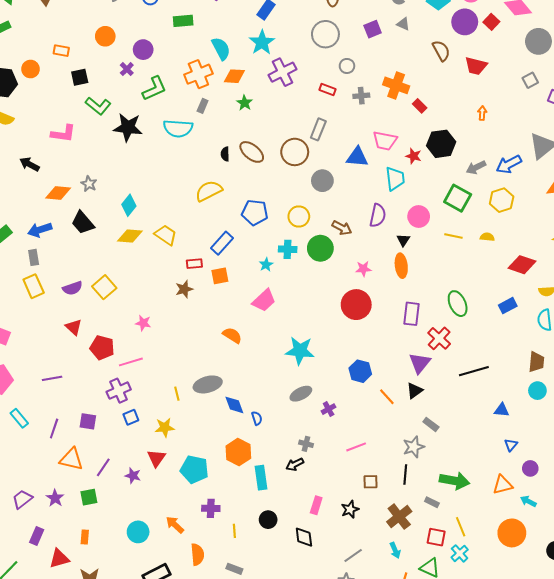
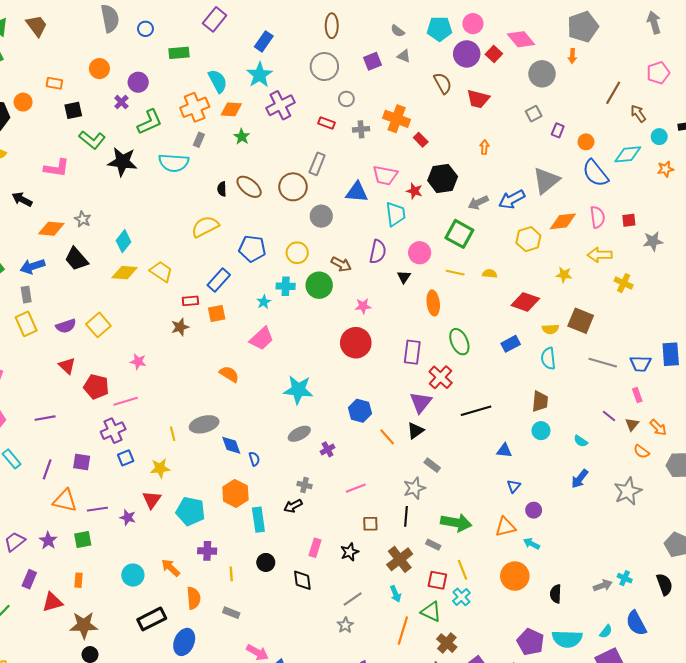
yellow hexagon: (502, 200) -> (528, 239), moved
orange ellipse: (401, 266) -> (433, 303), moved
purple line: (103, 467) -> (97, 509), turned 48

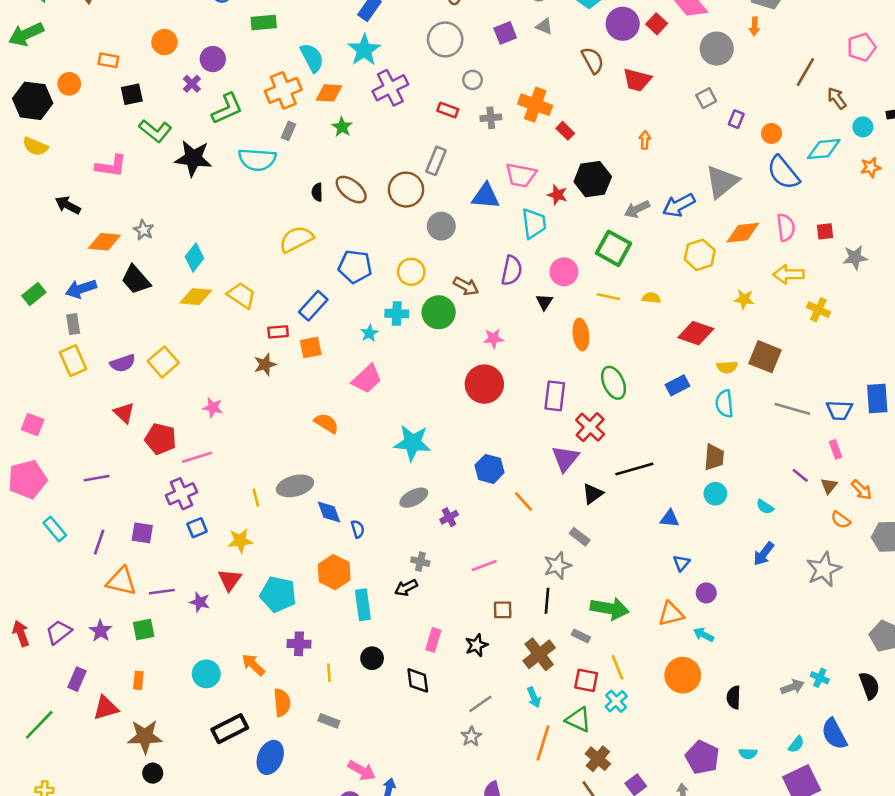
black triangle: (415, 431) -> (593, 494), moved
cyan semicircle: (567, 639) -> (748, 753), size x0.5

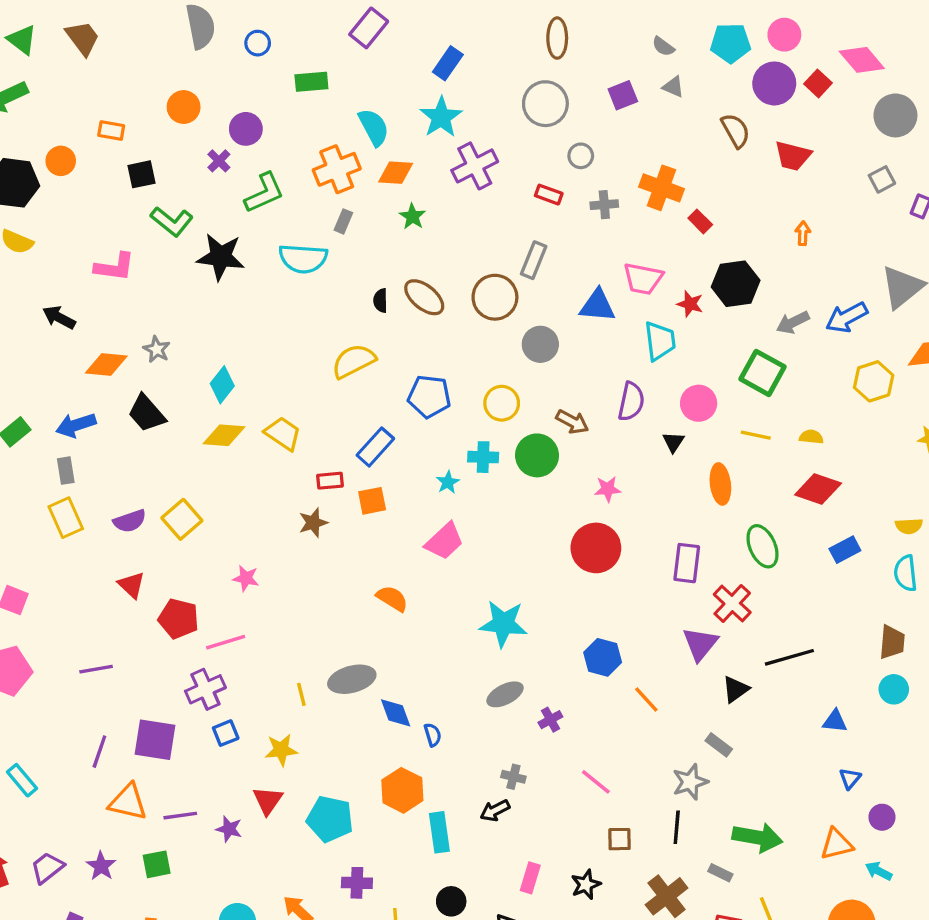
red diamond: (696, 333) -> (818, 489), moved
cyan rectangle: (55, 529) -> (22, 780), moved
purple square: (142, 533) -> (155, 740), size x1.5
pink line: (484, 566) -> (596, 782), turned 60

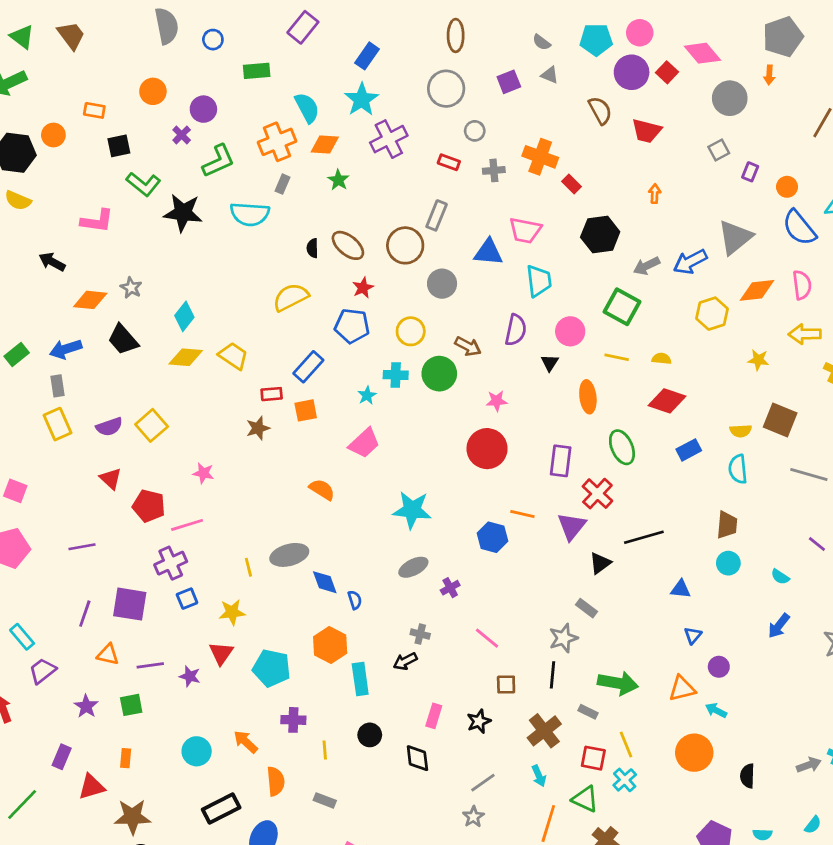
red star: (690, 304) -> (363, 288), moved, turned 30
orange line: (646, 699) -> (522, 514), moved, turned -35
orange triangle: (128, 802) -> (108, 654), size x0.7
purple trapezoid: (47, 868) -> (43, 671), moved

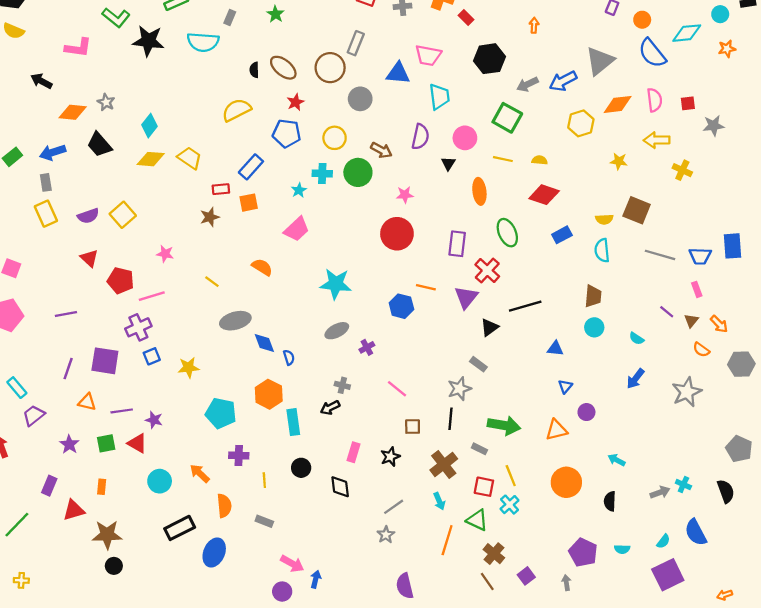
yellow line: (248, 567) -> (212, 282), moved, turned -40
red triangle: (221, 653) -> (137, 443), moved, turned -35
cyan arrow: (716, 710) -> (617, 460), moved

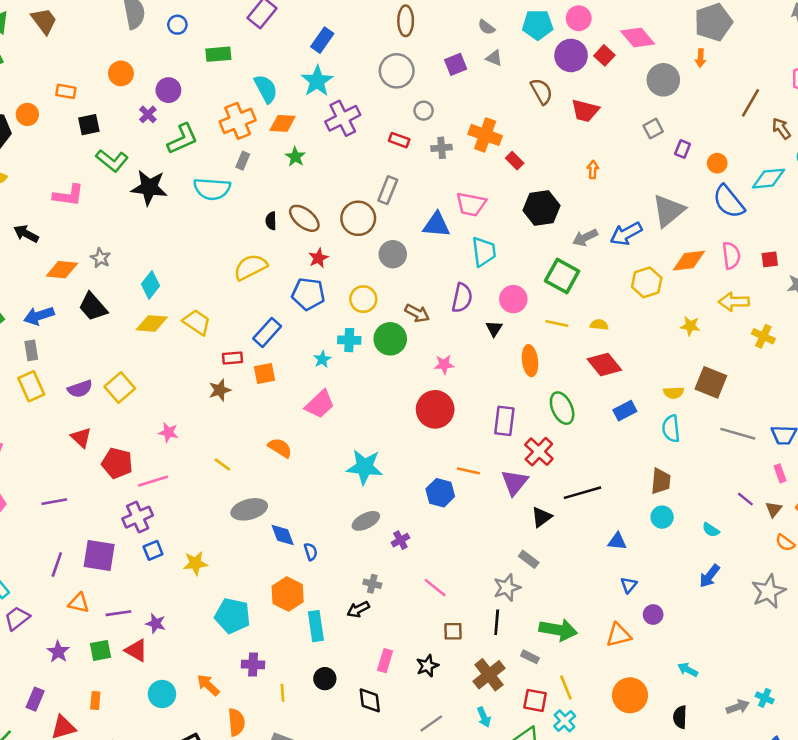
red diamond: (544, 195) -> (604, 364), turned 32

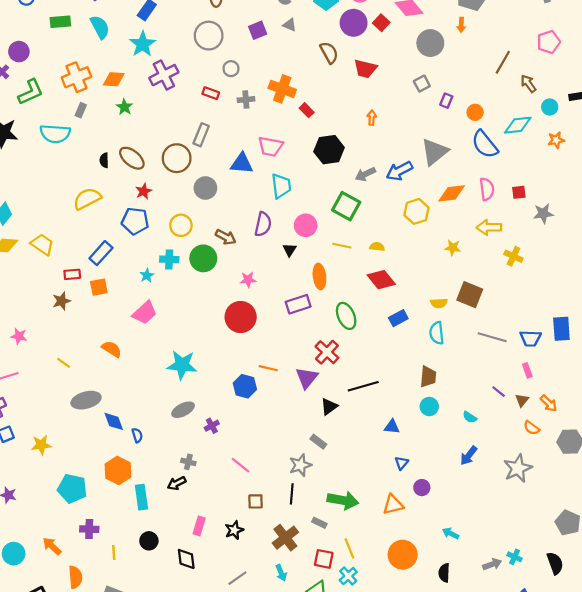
cyan semicircle: (266, 89) -> (100, 27), moved
purple rectangle: (504, 421) -> (298, 304), moved, turned 65

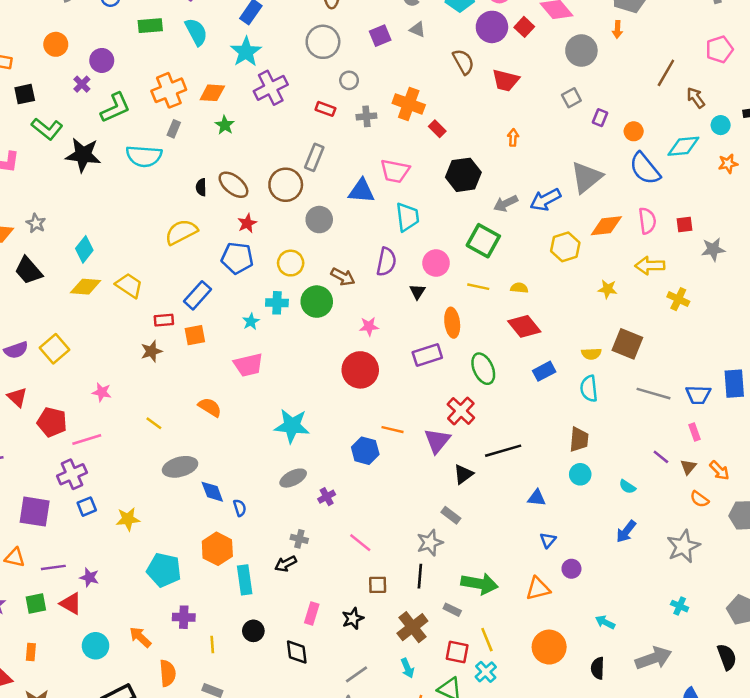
pink trapezoid: (145, 313) -> (248, 365), turned 30
cyan cross: (515, 557) -> (680, 606), moved
gray arrow: (492, 564) -> (654, 658), size x1.6

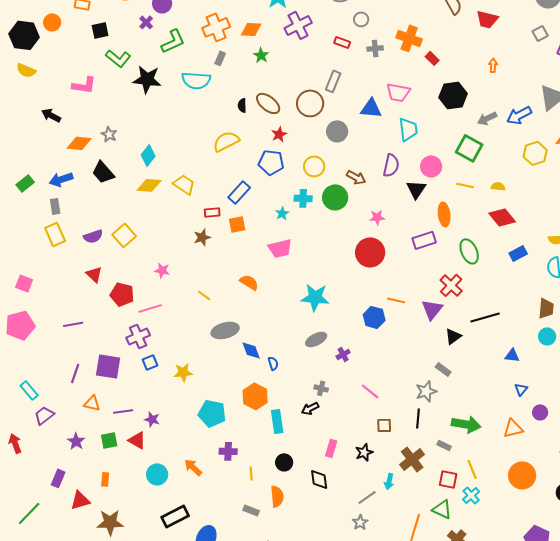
black triangle: (417, 292) -> (416, 189), size x1.5
cyan arrow: (407, 668) -> (389, 481), moved, turned 35
orange semicircle: (168, 673) -> (277, 496), moved

